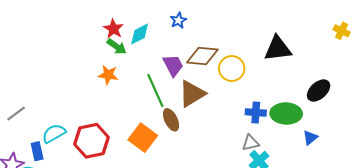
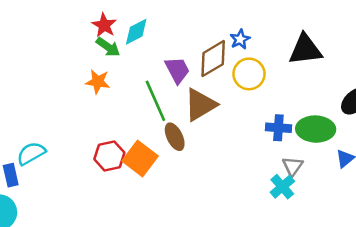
blue star: (178, 20) -> (240, 39), moved
brown diamond: (202, 56) -> (213, 59), turned -36
red hexagon: (91, 141) -> (109, 156), moved, size x0.7
gray triangle: (251, 143) -> (293, 166), moved, turned -42

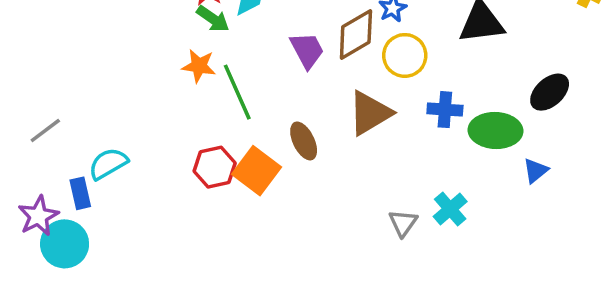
green line: (155, 101) -> (237, 92), moved
brown triangle: (200, 105) -> (370, 113), moved
blue cross: (278, 128) -> (445, 110), moved
gray triangle: (293, 166) -> (403, 223), moved

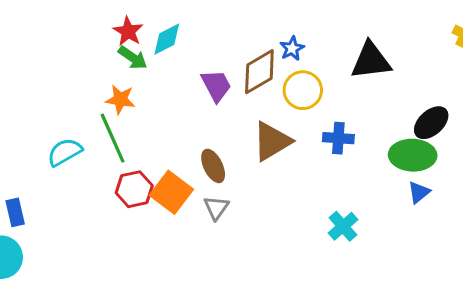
green line: (237, 92) -> (113, 138), moved
green ellipse: (495, 130) -> (413, 155), moved
cyan semicircle: (108, 164) -> (65, 152), moved
gray triangle: (403, 223) -> (216, 208), moved

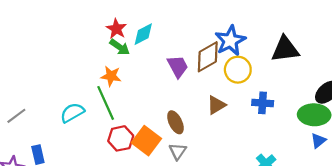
blue star: (292, 48) -> (230, 41), size x1.8
brown triangle: (272, 141) -> (216, 105), size x0.7

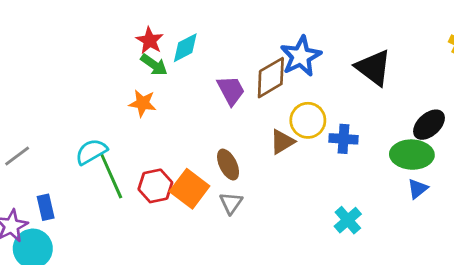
black triangle: (285, 49) -> (373, 68), turned 44
yellow circle: (238, 70) -> (308, 120), moved
green line: (106, 103) -> (111, 176), moved

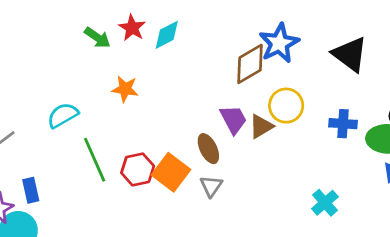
green arrow: (154, 65) -> (97, 38), moved
purple trapezoid: (231, 90) -> (233, 119), moved
blue cross: (343, 139) -> (343, 124), moved
cyan semicircle: (91, 152) -> (63, 115), moved

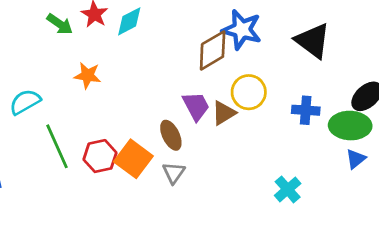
blue star: (279, 43) -> (242, 30), turned -30

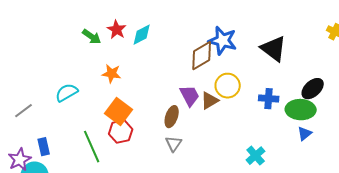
brown ellipse: (171, 135) -> (172, 117), turned 45
green line: (57, 146) -> (92, 147), moved
orange square: (133, 159) -> (119, 112), moved

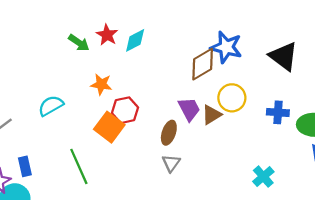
red hexagon: (121, 132) -> (125, 110), moved

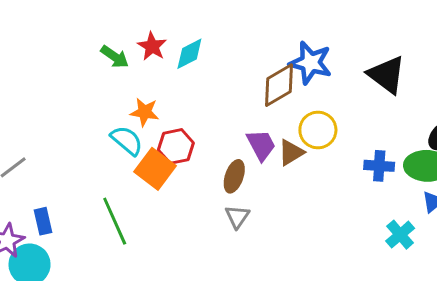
cyan semicircle: (51, 106) -> (127, 140), moved, turned 70
blue cross: (278, 112) -> (379, 166), moved
cyan cross: (263, 177) -> (400, 235), moved

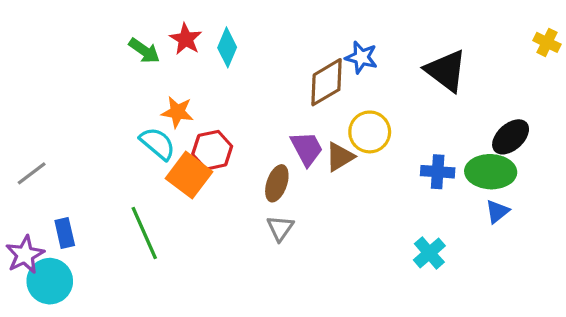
cyan diamond: (189, 54) -> (227, 47), turned -40
blue star: (310, 63) -> (361, 57), size x0.7
cyan cross: (400, 235) -> (429, 253), moved

